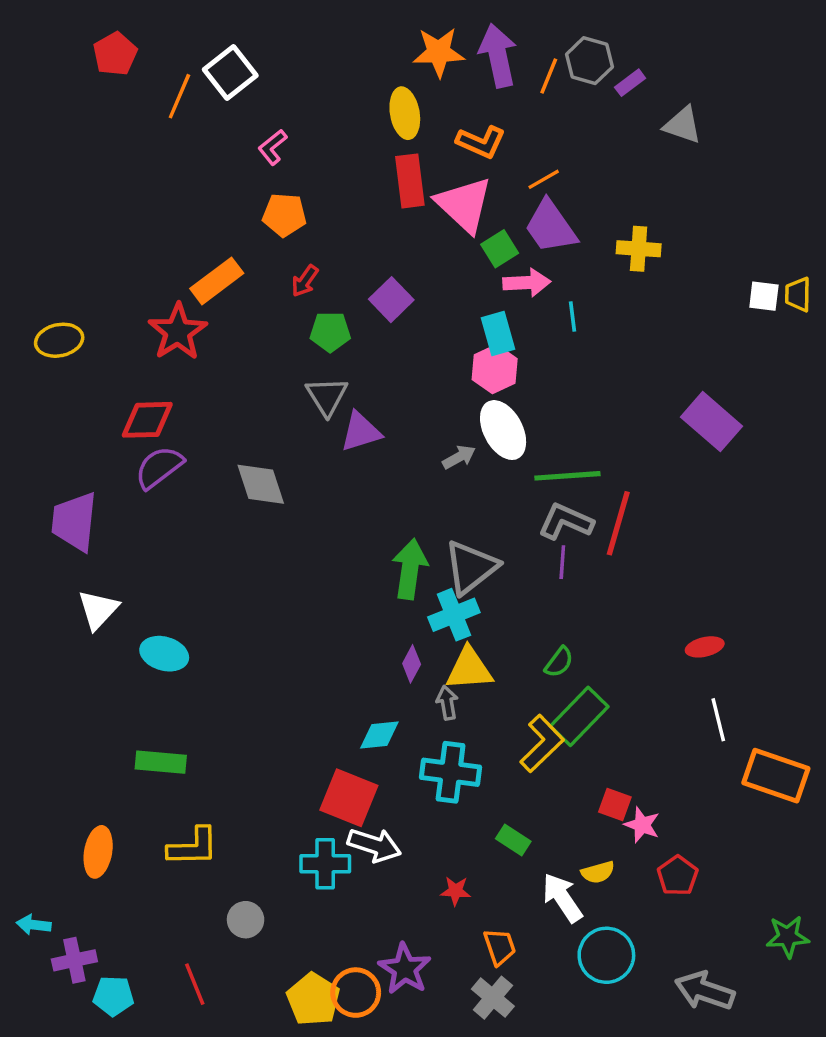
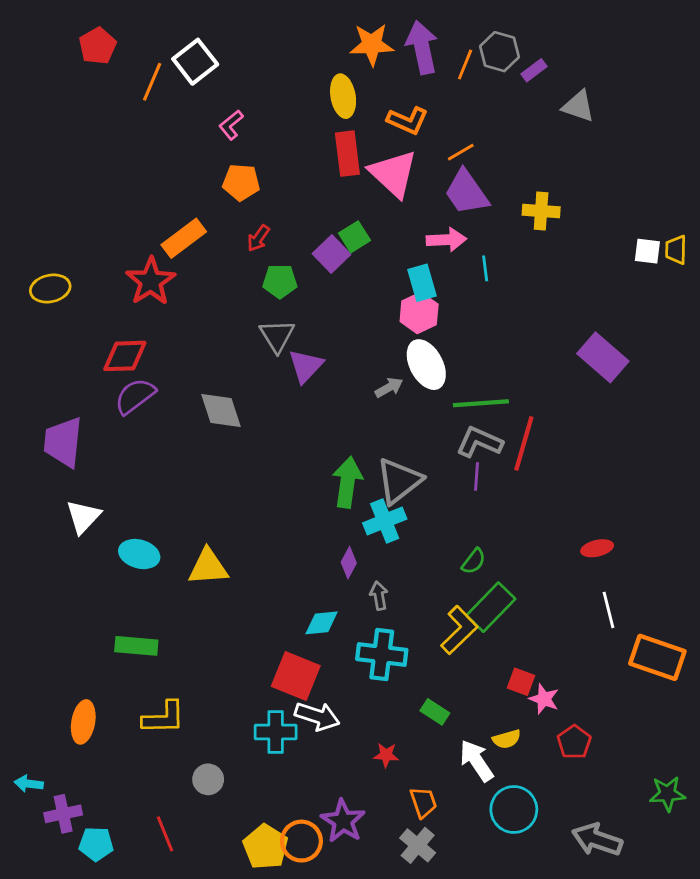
green square: (500, 249) -> (355, 237), moved
purple triangle: (361, 432) -> (306, 366), turned -30
yellow triangle: (469, 669) -> (208, 567), moved

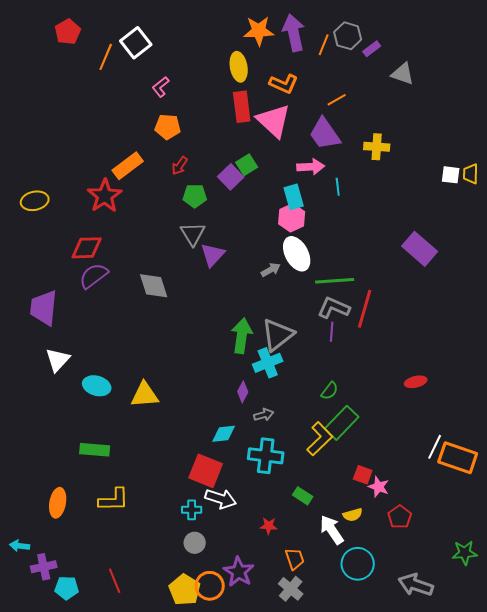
orange line: (461, 152) -> (337, 100), moved
gray arrow: (379, 596) -> (264, 415), turned 84
white line: (609, 610) -> (435, 447), moved, turned 40
cyan cross: (276, 732) -> (192, 510), size x0.7
gray circle: (208, 779) -> (195, 543), moved

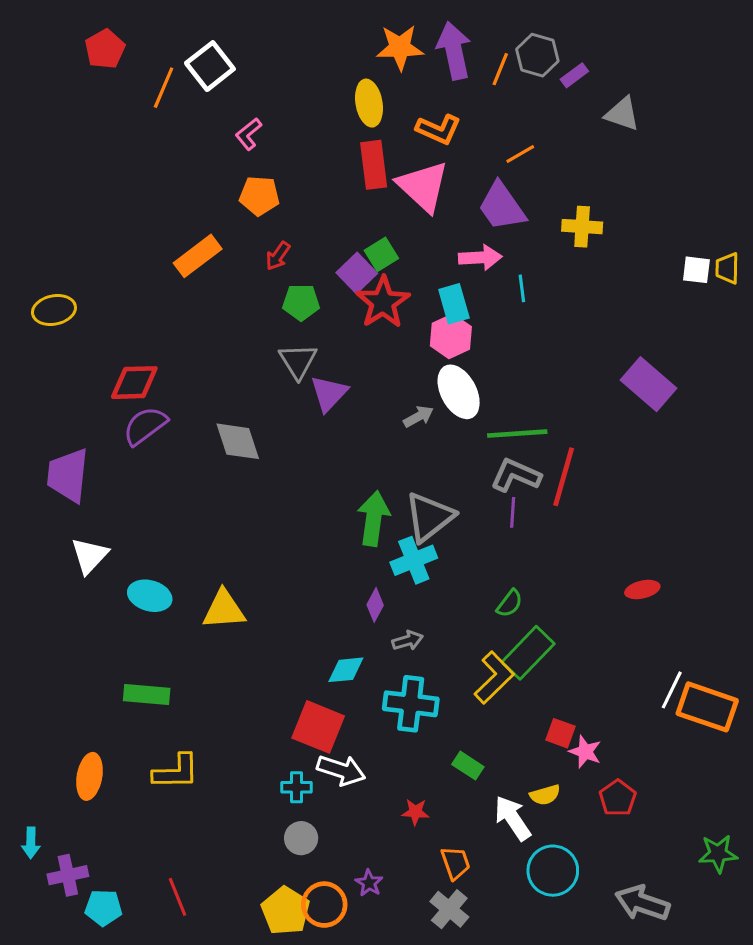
red star: (105, 196) -> (383, 302), moved
cyan arrow: (20, 546) -> (31, 843), turned -96
purple star: (239, 572) -> (369, 883), size x0.6

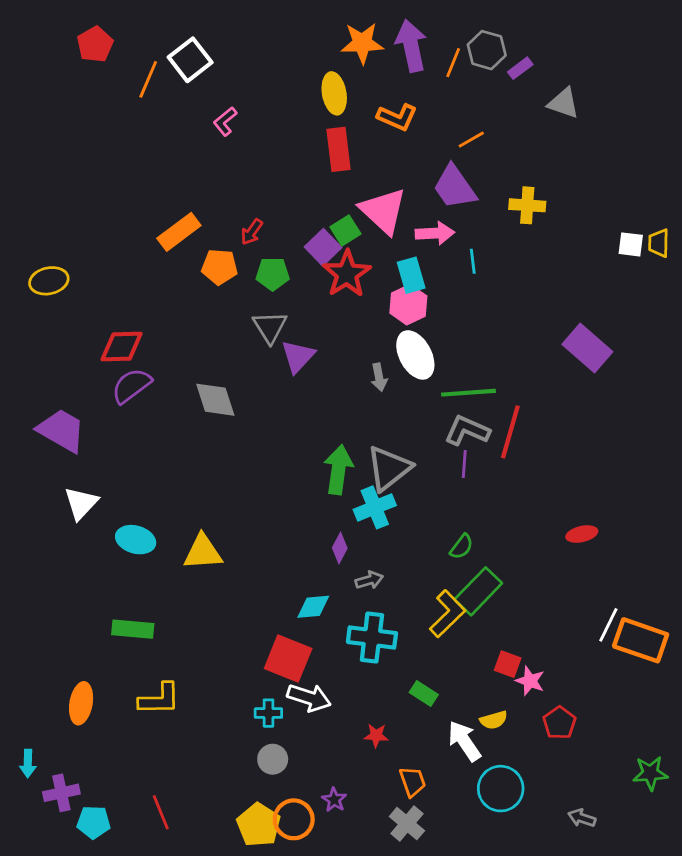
pink triangle: (423, 186) -> (383, 211), moved
orange pentagon: (259, 196) -> (220, 267), moved
gray arrow: (418, 417) -> (379, 377), turned 108
purple trapezoid: (68, 475) -> (61, 430), turned 114
gray arrow: (642, 903) -> (582, 818), size x0.6

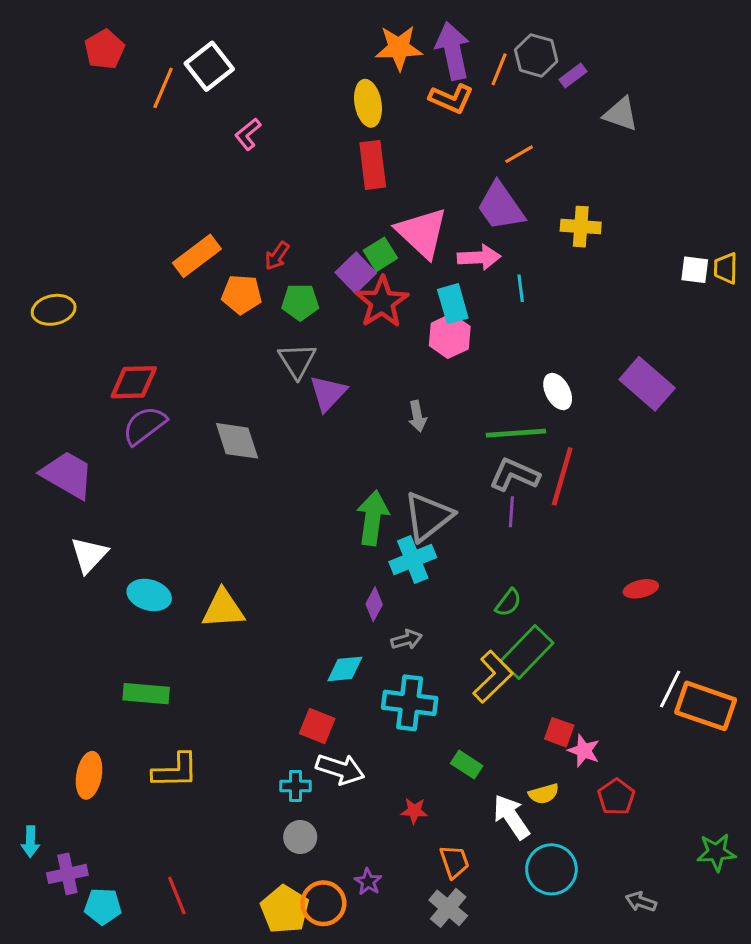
orange L-shape: (397, 117) -> (451, 99), moved
white ellipse: (415, 355) -> (558, 392), moved, size x0.7
red square: (288, 658) -> (317, 726), size x0.7

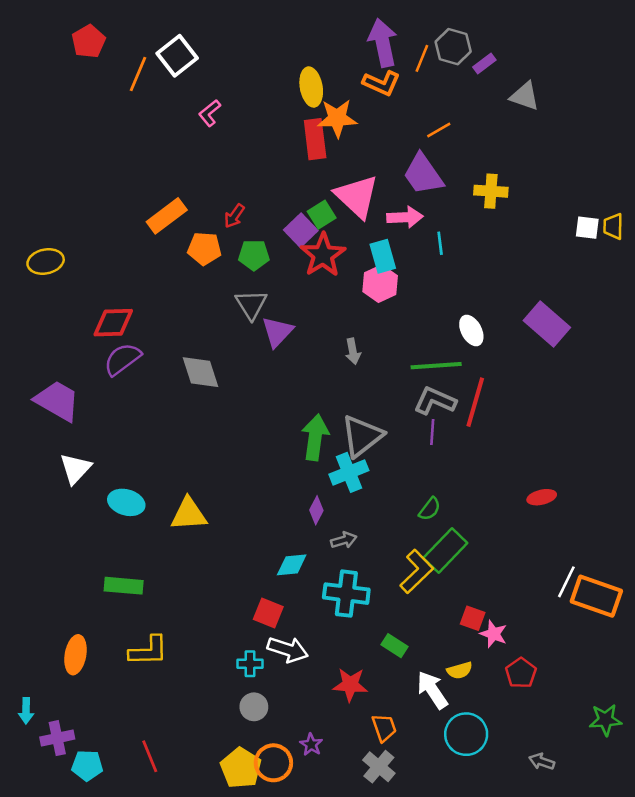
orange star: (399, 48) -> (337, 118), moved
red star: (414, 811) -> (350, 685), size x1.5

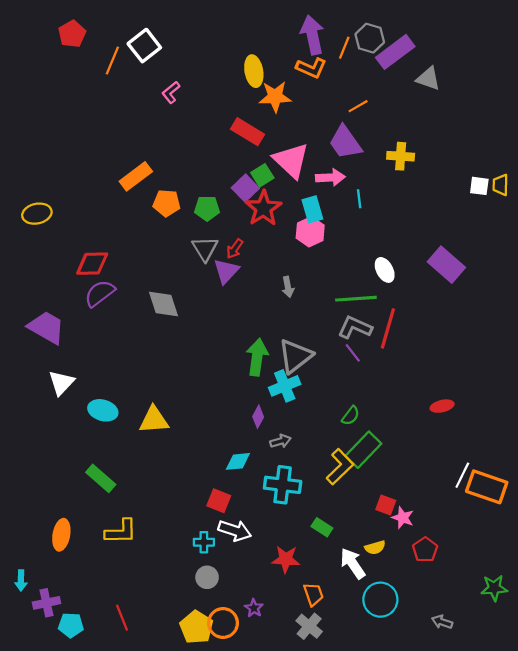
purple rectangle: (484, 64) -> (395, 52), size x2.0
red rectangle: (315, 139) -> (247, 132), moved, turned -52
red arrow: (234, 216) -> (235, 249), moved
purple line: (432, 432) -> (353, 353), turned -42
green rectangle: (124, 586) -> (101, 478), turned 36

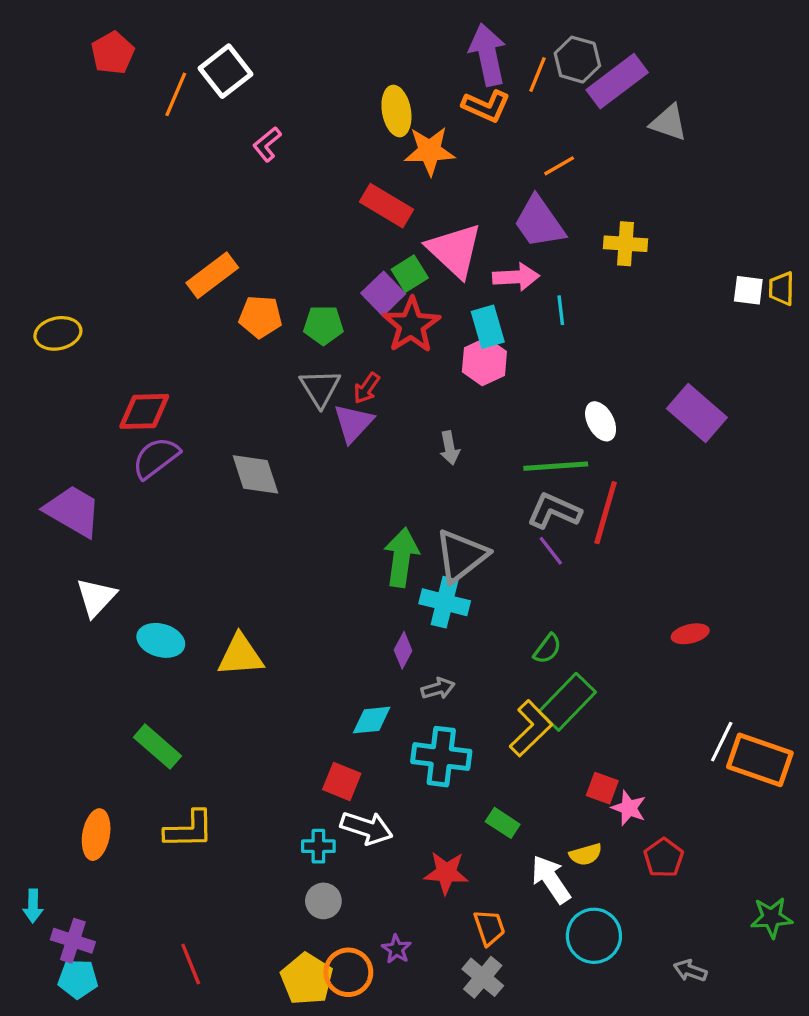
cyan cross: (285, 386) -> (445, 602), turned 36
purple cross: (46, 603) -> (73, 941), turned 30
cyan pentagon: (71, 625) -> (78, 979), moved

